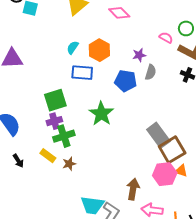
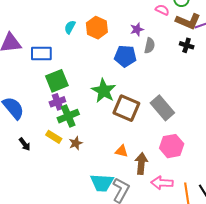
blue rectangle: (82, 73) -> (41, 54), moved
brown square: (172, 150) -> (126, 108), moved, turned -32
orange triangle: (181, 171) -> (122, 151), moved

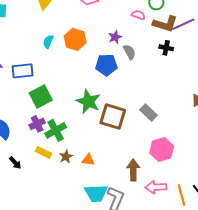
gray semicircle: (150, 46) -> (129, 52), turned -35
purple cross: (57, 102) -> (37, 124), moved
gray rectangle: (162, 108) -> (149, 113), size x0.7
orange triangle: (122, 151) -> (88, 160), moved

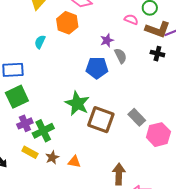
orange hexagon: (75, 39) -> (67, 23), moved
green square: (41, 96) -> (17, 97), moved
pink hexagon: (162, 150) -> (158, 135), moved

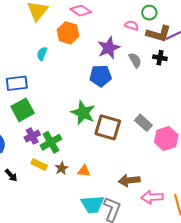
purple star: (107, 40) -> (109, 48), size x1.6
gray semicircle: (121, 56) -> (135, 60), moved
brown arrow: (119, 174) -> (129, 180), turned -95

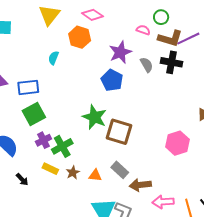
black cross: (160, 58) -> (172, 62), size x1.5
blue pentagon: (100, 76) -> (112, 80), turned 30
gray rectangle: (143, 123) -> (120, 170), moved

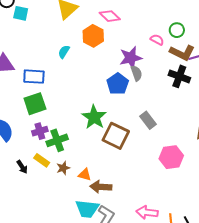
gray semicircle: (147, 65) -> (136, 73), moved
gray rectangle: (120, 170) -> (148, 120), moved
black arrow: (22, 179) -> (22, 167), moved
brown arrow: (140, 185) -> (101, 187), moved

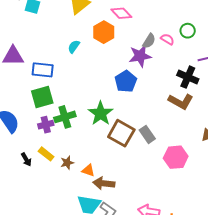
brown L-shape: (182, 53) -> (181, 101), moved
gray semicircle: (136, 73) -> (149, 41), moved, turned 49
gray rectangle: (148, 120) -> (147, 134), moved
green cross: (57, 140) -> (65, 117), moved

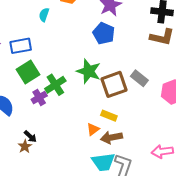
brown square: (121, 133) -> (114, 84), turned -32
yellow rectangle: (46, 154) -> (109, 116), moved
brown star: (67, 163) -> (25, 146), moved
orange triangle: (88, 170) -> (93, 129), turned -40

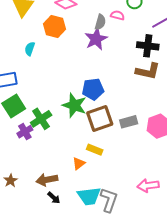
blue pentagon: (104, 33) -> (93, 89), moved, turned -30
gray rectangle: (139, 78) -> (129, 122), moved, turned -54
black arrow: (30, 136) -> (54, 198), moved
brown arrow: (111, 137) -> (47, 180), moved

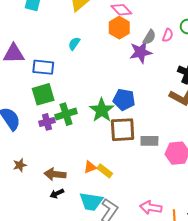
pink semicircle: (117, 15) -> (168, 35), turned 80
orange hexagon: (54, 26) -> (119, 28), moved
yellow rectangle: (95, 150) -> (105, 171), moved
black arrow: (54, 198) -> (57, 194), turned 96

